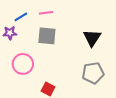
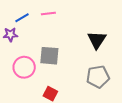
gray square: (47, 36) -> (49, 56), moved

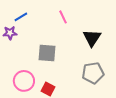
pink line: (48, 13) -> (63, 17), moved, turned 72
pink circle: (24, 67) -> (24, 81), moved

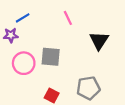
gray pentagon: (93, 73) -> (88, 88), moved
pink circle: (24, 81) -> (24, 63), moved

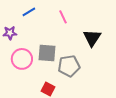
blue line: (23, 18) -> (29, 12), moved
gray pentagon: (88, 88) -> (69, 66), moved

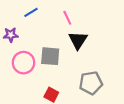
black triangle: (92, 38) -> (78, 40), moved
gray pentagon: (69, 66) -> (91, 83), moved

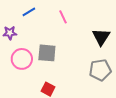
black triangle: (78, 40) -> (101, 37), moved
gray pentagon: (91, 83) -> (100, 70), moved

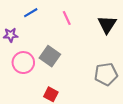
black triangle: (101, 37) -> (107, 24), moved
gray square: (47, 53) -> (50, 56), turned 30

